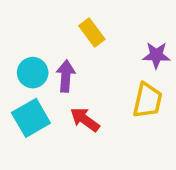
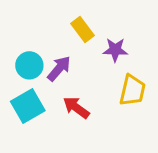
purple star: (156, 55) -> (115, 50), moved
purple arrow: (66, 76) -> (59, 69), turned 36

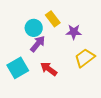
cyan circle: (29, 65) -> (34, 28), moved
yellow trapezoid: (132, 90) -> (85, 58), turned -140

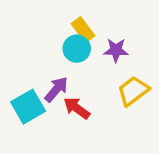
cyan circle: (34, 28) -> (77, 49), moved
purple arrow: (38, 44) -> (56, 89), moved

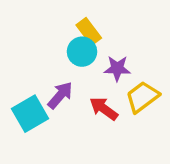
purple star: (116, 50) -> (117, 68), moved
red arrow: (77, 108) -> (104, 109), moved

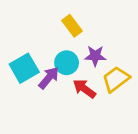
cyan circle: (82, 52) -> (67, 63), moved
cyan square: (30, 114) -> (24, 68), moved

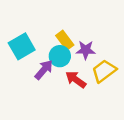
yellow rectangle: (72, 26) -> (65, 40), moved
cyan square: (24, 68) -> (22, 46), moved

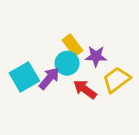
cyan square: (22, 46) -> (24, 77), moved

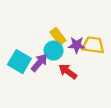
cyan square: (24, 77) -> (19, 62), turned -30
yellow trapezoid: (117, 80) -> (93, 45), moved, turned 45

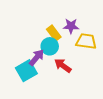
purple star: (77, 45) -> (71, 26), moved
cyan square: (19, 62) -> (26, 71), moved, turned 30

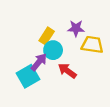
yellow rectangle: (54, 33) -> (47, 36), moved, turned 70

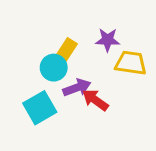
cyan circle: (53, 50) -> (54, 68), moved
purple arrow: (39, 62) -> (77, 88), moved, turned 30

